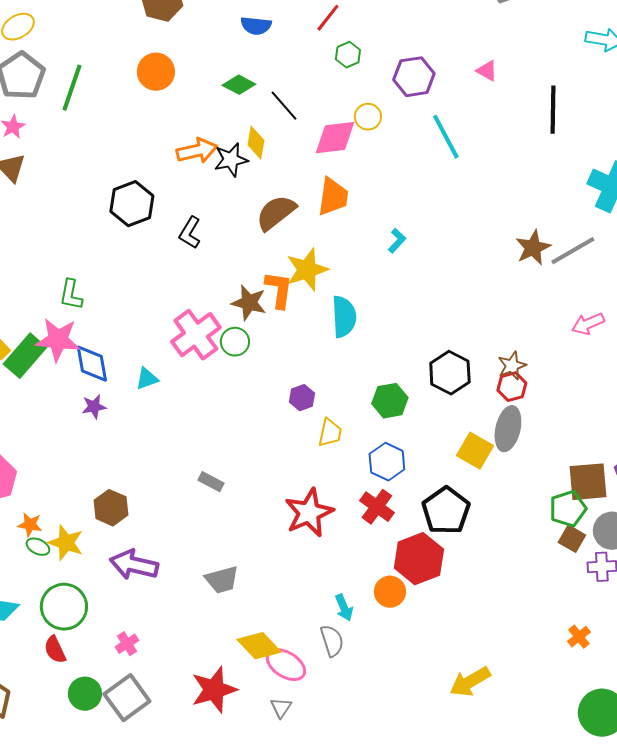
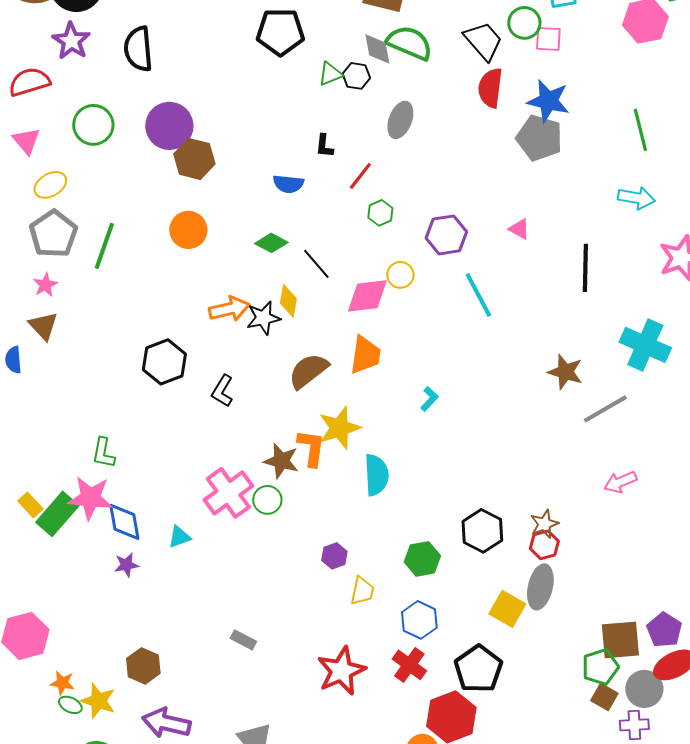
brown star: (533, 248) -> (565, 372), moved, turned -30

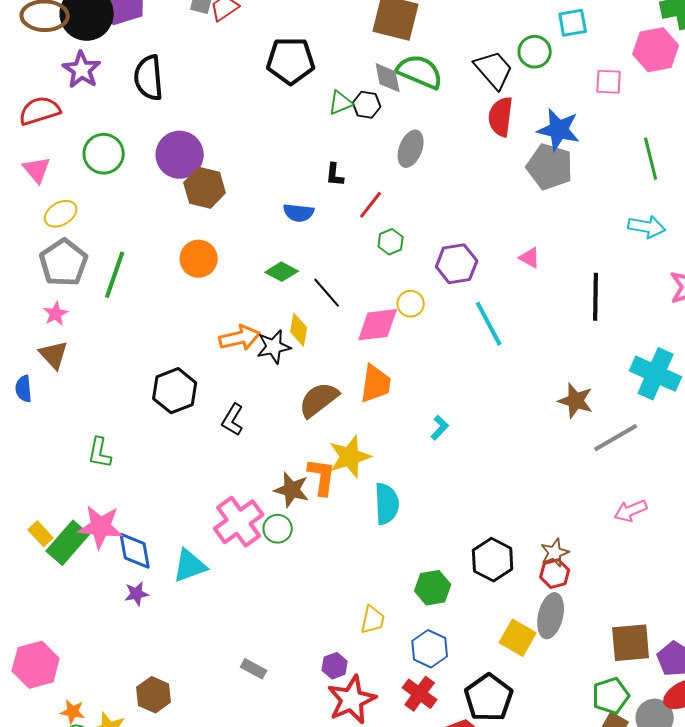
pink square: (548, 39) -> (609, 82), moved
green L-shape: (103, 453) -> (100, 453), moved
cyan triangle: (179, 537) -> (190, 566), size x1.5
purple hexagon: (334, 556) -> (335, 666), moved
brown square: (620, 640) -> (631, 643), moved

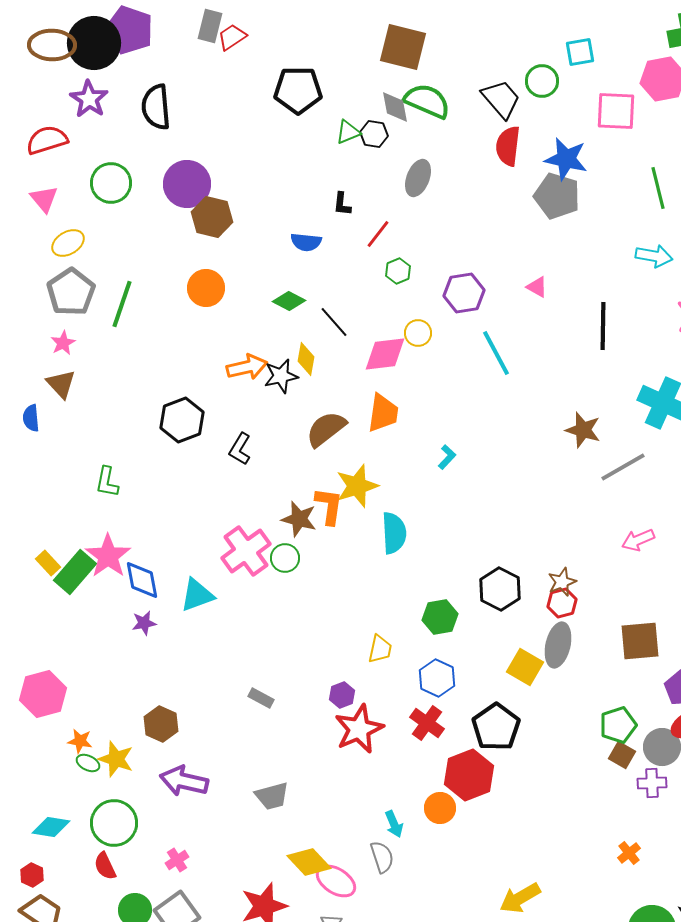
pink square: (609, 82) -> (616, 111), size x1.5
pink star: (101, 527) -> (108, 556), turned 30
brown square: (631, 643) -> (640, 641), moved

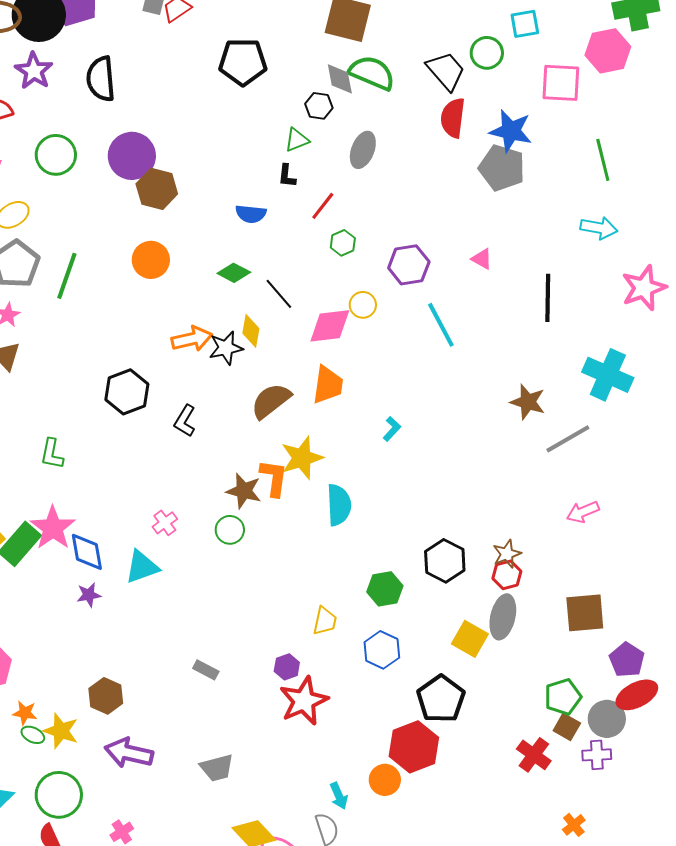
green triangle: (348, 132) -> (297, 140), moved
pink cross: (246, 551) -> (165, 523), moved, size x0.5
red cross: (427, 723) -> (534, 755), moved

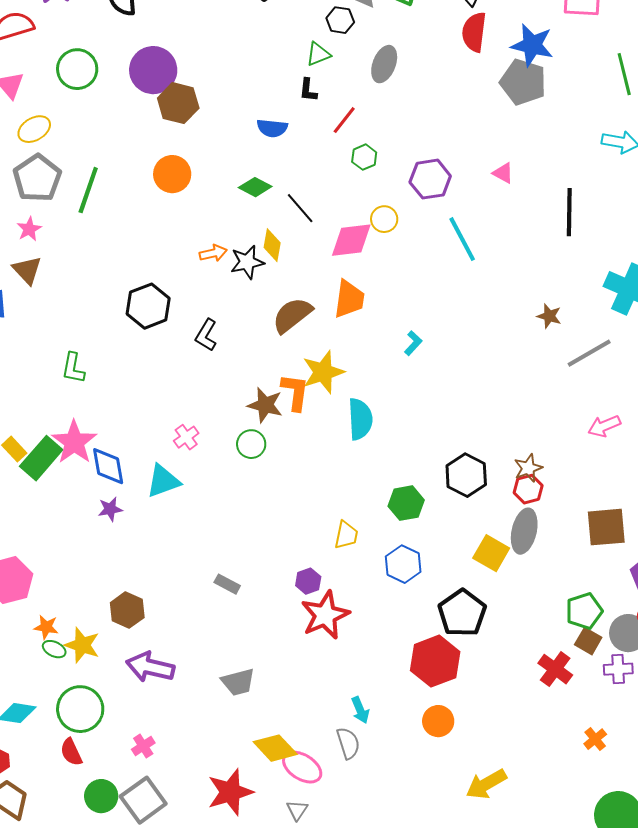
orange arrow: (192, 339) -> (213, 253), size x0.7
brown star: (528, 402) -> (549, 316), size x0.7
orange circle: (385, 780) -> (438, 721), moved

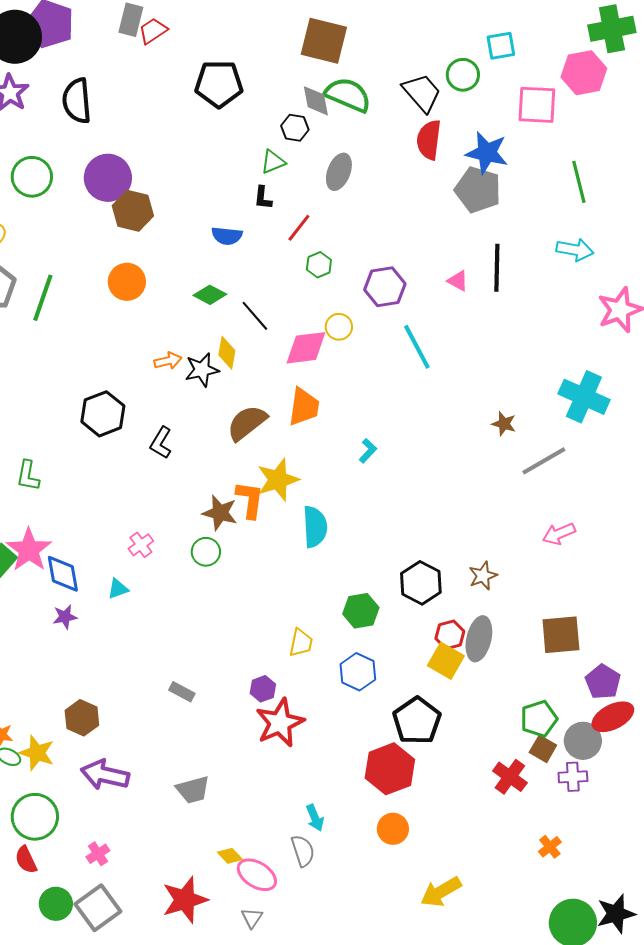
black line: (569, 212) -> (497, 268), moved
cyan triangle: (163, 481) -> (118, 589), size x0.6
red hexagon: (528, 489) -> (450, 635), moved
yellow diamond: (275, 748) -> (230, 856), size x0.6

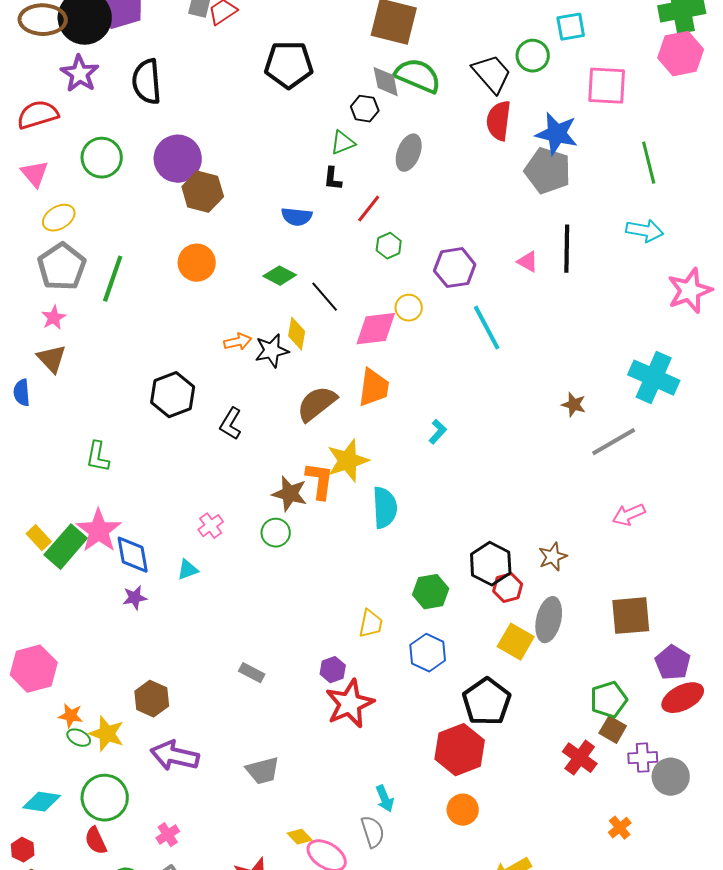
pink hexagon: (584, 73) -> (681, 54), moved
red hexagon: (450, 635) -> (508, 588), moved
gray circle: (583, 741) -> (671, 777), moved

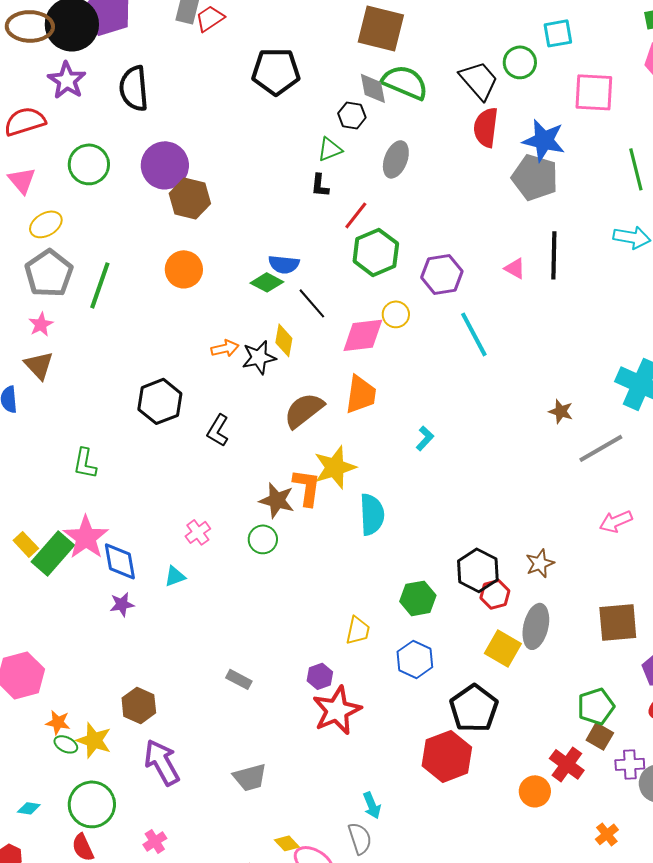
blue semicircle: (297, 217) -> (284, 264), moved
green hexagon: (389, 246) -> (376, 252), size x1.8
purple arrow: (175, 756) -> (162, 762), turned 48
cyan diamond: (42, 802) -> (29, 808), size x0.6
orange circle: (463, 810) -> (535, 791), moved

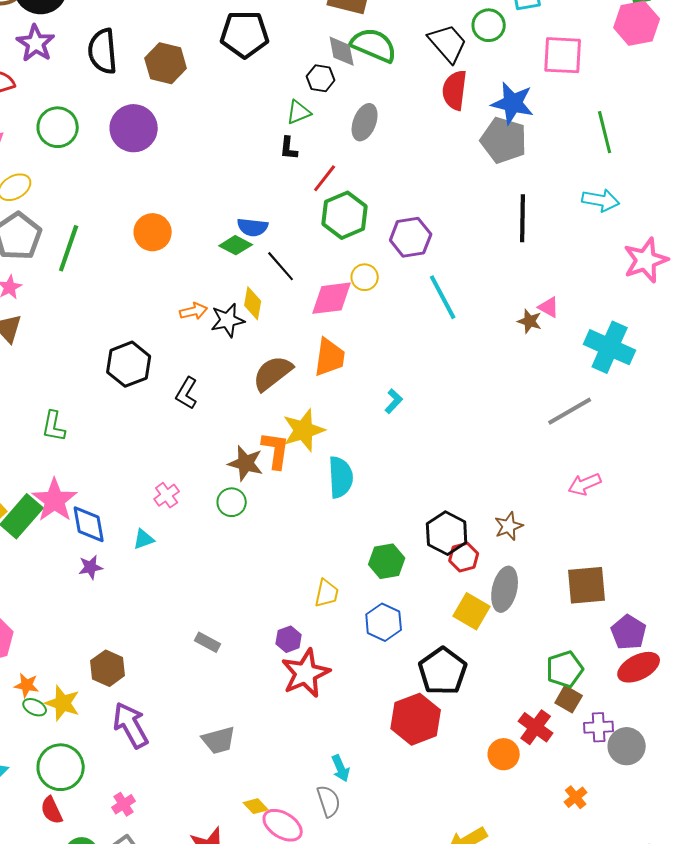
brown hexagon: (190, 198) -> (166, 63), moved
pink triangle: (515, 268) -> (549, 307), moved
brown star: (561, 411) -> (530, 321), moved

